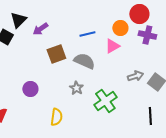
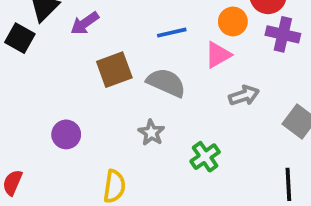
gray arrow: (135, 76) -> (244, 96), moved
green cross: (105, 101) -> (205, 157), size x0.7

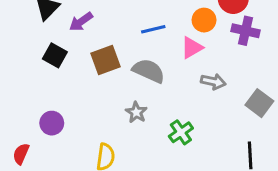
black square: (20, 38) -> (55, 55), moved
gray arrow: (244, 96) -> (213, 82), turned 30
purple circle: (66, 134) -> (52, 123), moved

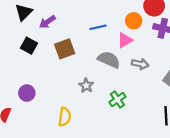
gray semicircle: (149, 71) -> (109, 60), moved

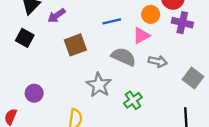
black square: (29, 46) -> (25, 38), moved
gray star: (86, 85) -> (99, 85), size x1.5

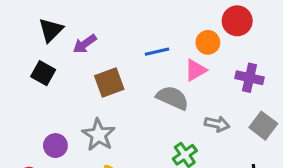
purple cross: (182, 23) -> (249, 78), moved
gray arrow: (158, 61) -> (217, 124), moved
gray star: (99, 85) -> (99, 135), moved

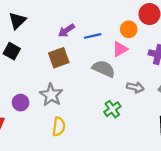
purple arrow: (85, 44) -> (66, 30), moved

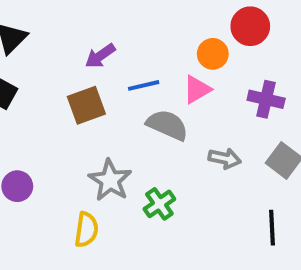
blue line: (93, 36) -> (144, 85), moved
gray star: (51, 95) -> (110, 180), moved
green cross: (112, 109) -> (159, 204), moved

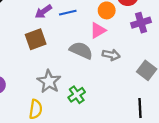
blue line: (144, 85) -> (68, 13), moved
purple cross: (266, 99) -> (141, 23), moved, turned -30
gray arrow: (225, 159) -> (111, 55), moved

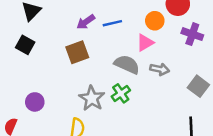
purple cross: (141, 23) -> (192, 34), turned 36
green cross: (77, 95) -> (121, 93), moved

